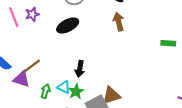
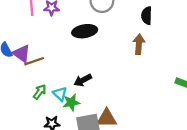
black arrow: (80, 69) -> (83, 80), turned 35
purple triangle: (21, 79) -> (22, 54), moved

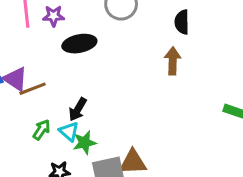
black ellipse: (85, 31) -> (79, 44), moved
black arrow: (83, 80) -> (78, 109), moved, turned -30

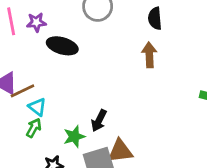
black ellipse: (79, 44) -> (62, 46), turned 32
black arrow: (78, 109) -> (99, 121), moved
cyan triangle: (69, 131) -> (37, 107), moved

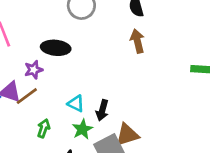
purple star: (36, 22) -> (34, 70), moved
cyan triangle: (37, 107) -> (76, 103), moved

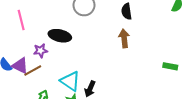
cyan triangle: (76, 103) -> (70, 81), size x1.5

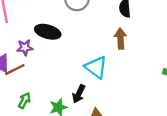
cyan triangle: (70, 81) -> (96, 67), moved

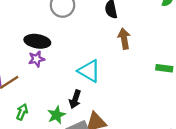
brown arrow: (120, 39) -> (124, 39), moved
purple star: (25, 48) -> (36, 59), moved

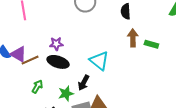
black ellipse: (37, 41) -> (58, 62), moved
green rectangle: (164, 68) -> (151, 44), moved

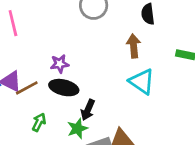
brown arrow: (133, 38) -> (134, 46), moved
cyan triangle: (99, 61) -> (142, 82), moved
black arrow: (84, 83) -> (88, 110), moved

